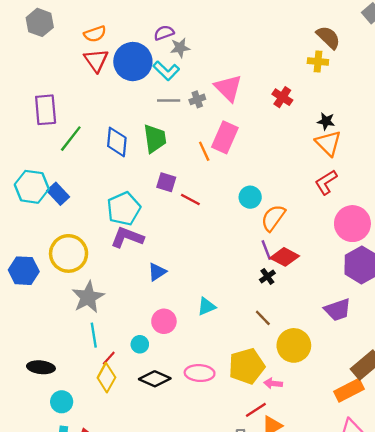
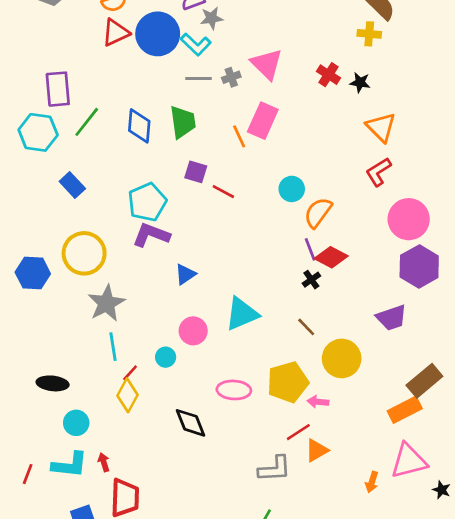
red triangle: (96, 60) -> (116, 33), turned 40
black star: (326, 121) -> (360, 83), moved
cyan hexagon: (32, 187) -> (38, 132), moved
cyan triangle: (206, 306) -> (242, 314), size x1.6
black diamond: (155, 379) -> (191, 423), moved, turned 44

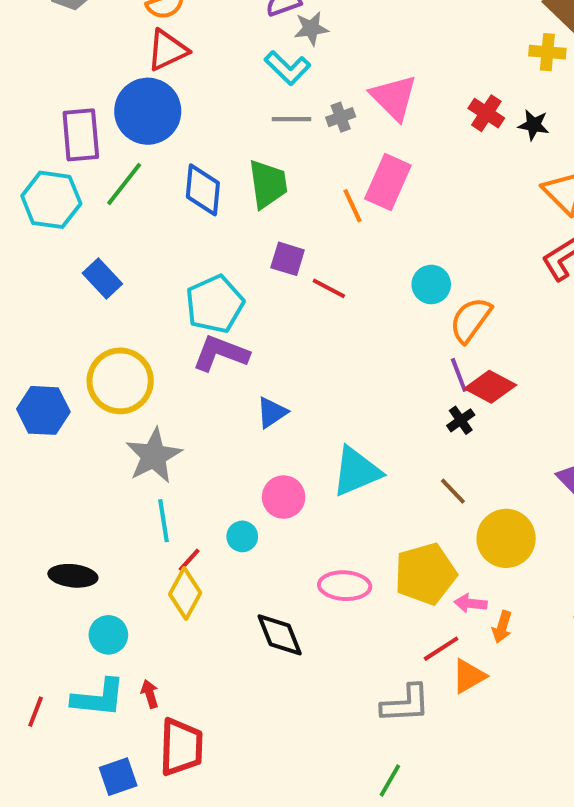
blue circle: (158, 34) -> (148, 111), moved
orange arrow: (372, 482) -> (502, 627), moved

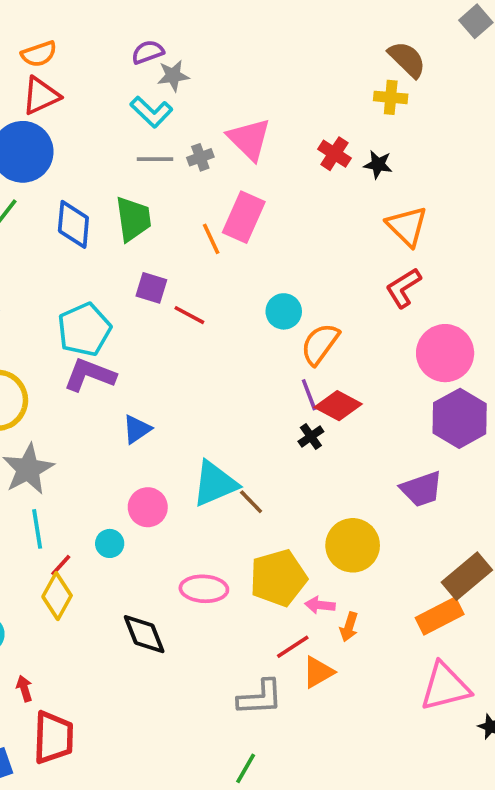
brown line: (453, 491) -> (251, 502), moved

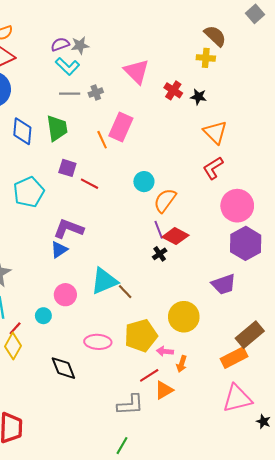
purple semicircle: (148, 52) -> (60, 44), moved
pink triangle: (249, 139) -> (137, 72), moved
purple L-shape: (90, 375) -> (69, 229), moved

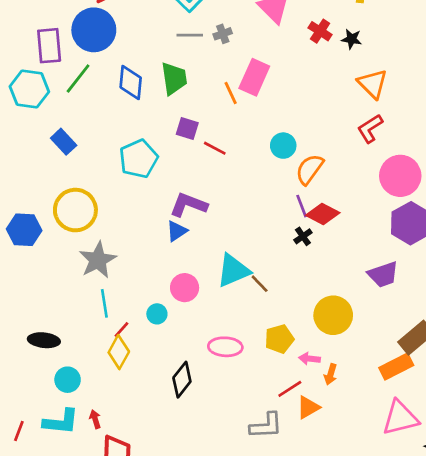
yellow pentagon: (141, 336) -> (279, 339), size x0.7
black diamond: (63, 368) -> (182, 380), turned 60

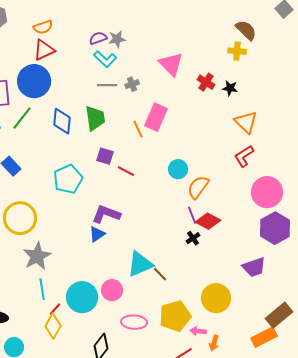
pink circle: (185, 288) -> (112, 290), moved
cyan circle: (157, 314) -> (82, 297), size x2.0
yellow pentagon: (279, 339) -> (175, 316), size x1.4

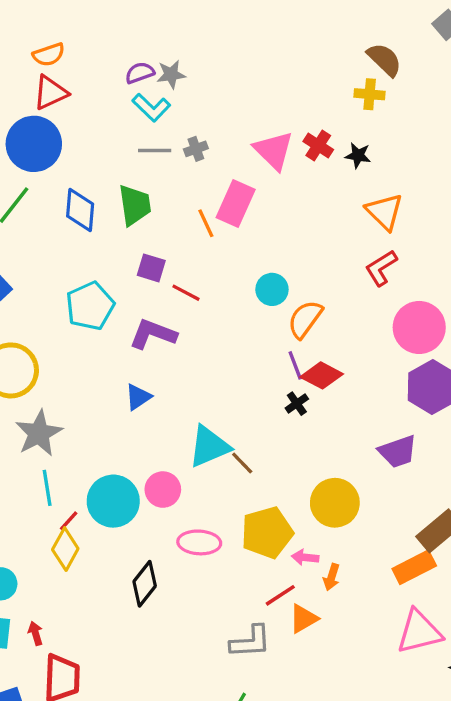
pink triangle: (171, 64) -> (274, 150), moved
purple L-shape: (106, 214) -> (153, 334), moved

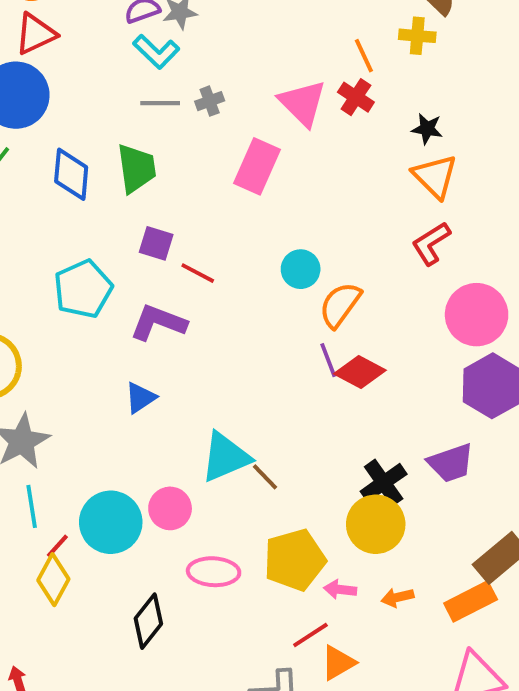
black star: (358, 155) -> (427, 129), moved
orange line: (206, 223) -> (364, 56), moved
black cross: (297, 404) -> (384, 483), moved, size x1.6
orange arrow: (332, 577) -> (397, 597), moved, turned 60

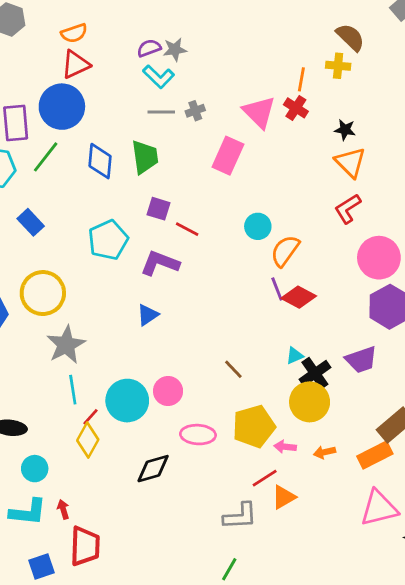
orange line: (364, 56) -> (301, 79), turned 35
cyan triangle: (225, 457) -> (295, 356), moved, size x0.5
black diamond: (148, 621) -> (153, 469), turned 36

